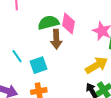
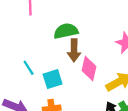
pink diamond: (69, 24) -> (89, 68), moved

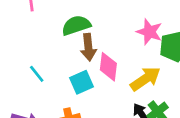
cyan square: (53, 79) -> (81, 82), moved

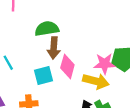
pink star: (149, 32) -> (104, 64), moved, turned -30
yellow arrow: (145, 79) -> (96, 81), turned 40

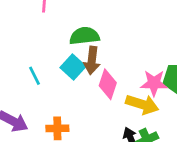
cyan square: (44, 75) -> (73, 67), moved, turned -36

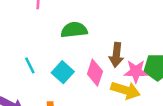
brown arrow: (92, 60) -> (116, 55), moved
cyan square: (73, 67) -> (63, 72), moved

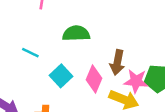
cyan line: (30, 65) -> (30, 53), moved, turned -42

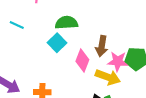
cyan line: (30, 53) -> (17, 25), moved
cyan square: (61, 76) -> (57, 43), moved

